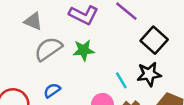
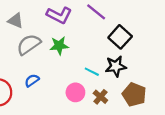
cyan line: (121, 80) -> (92, 72), turned -32

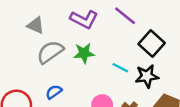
cyan line: (92, 72) -> (120, 68), moved

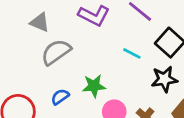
green star: (84, 53) -> (94, 86), moved
cyan line: (120, 68) -> (132, 53), moved

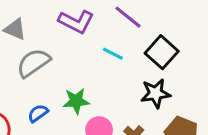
cyan line: (132, 53) -> (113, 54), moved

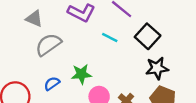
black star: (156, 93) -> (157, 68), moved

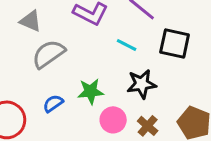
black square: (148, 36) -> (175, 43), turned -30
black star: (157, 68) -> (142, 84), moved

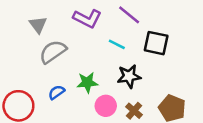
gray triangle: (31, 21) -> (38, 25), turned 30

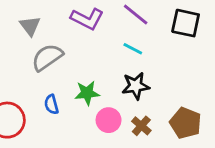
black square: (156, 43) -> (186, 23), moved
cyan line: (117, 44) -> (133, 49), moved
blue semicircle: (57, 92) -> (51, 104), turned -70

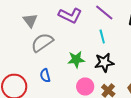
cyan line: (133, 49) -> (102, 36), turned 48
green star: (87, 93) -> (76, 60), moved

